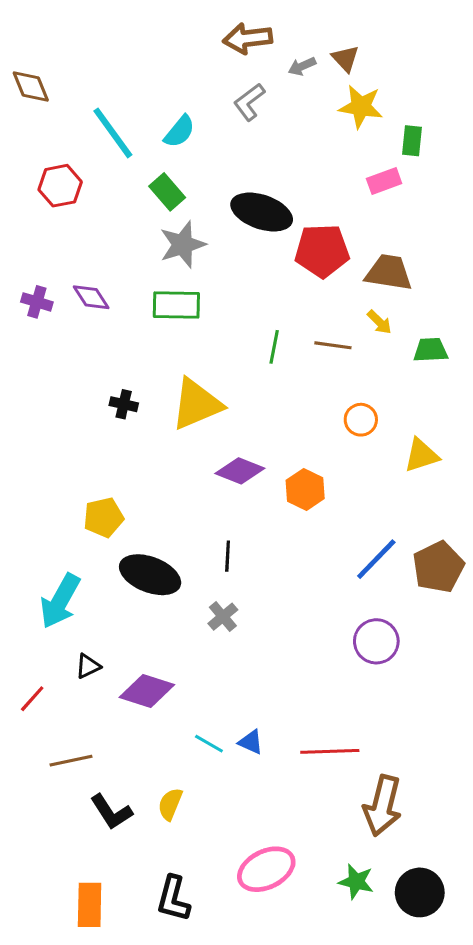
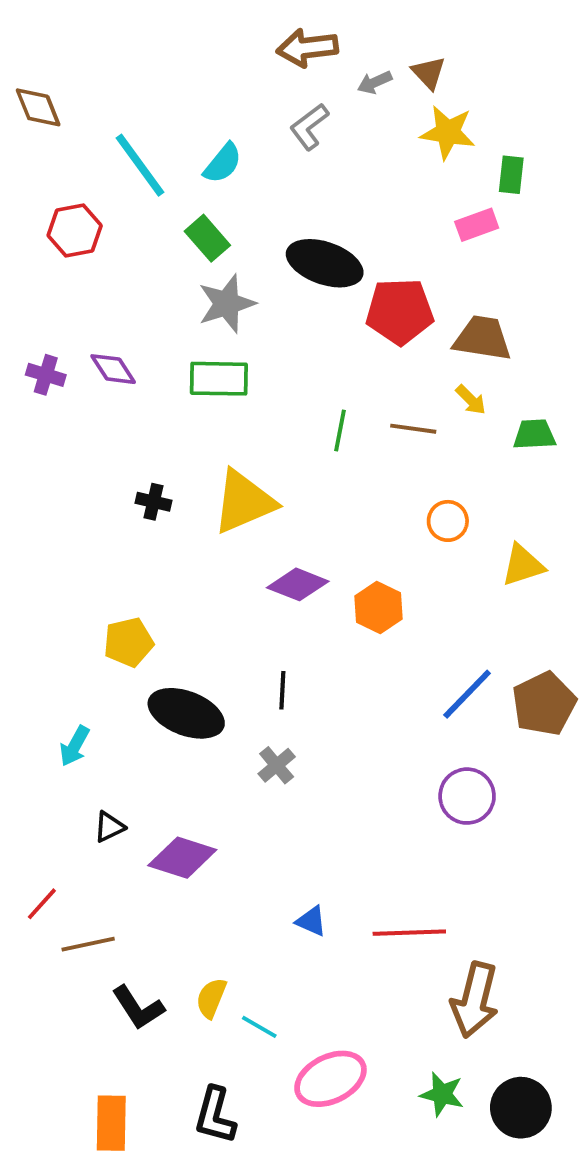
cyan arrow: (60, 601) -> (75, 746), size x0.6
red line: (32, 699) -> (42, 904), moved
cyan line: (209, 744) -> (259, 1027), moved

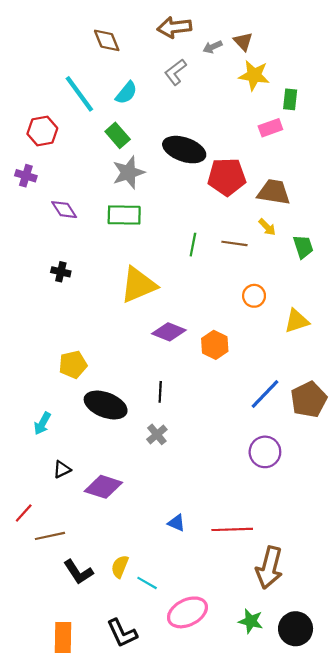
brown diamond: (38, 107) -> (107, 40), moved
purple cross: (46, 375) -> (26, 176), moved
green trapezoid: (534, 434) -> (303, 247), turned 75
black cross: (153, 502) -> (61, 272), moved
black L-shape: (215, 1115) -> (122, 633), turned -40

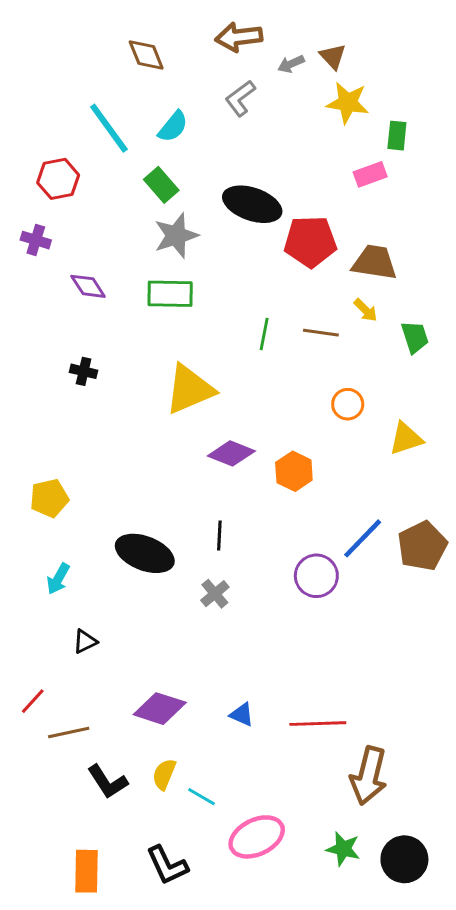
yellow pentagon: (73, 365) -> (49, 498), moved
purple circle: (265, 452) -> (316, 576), moved
purple diamond: (103, 487) -> (160, 709), moved

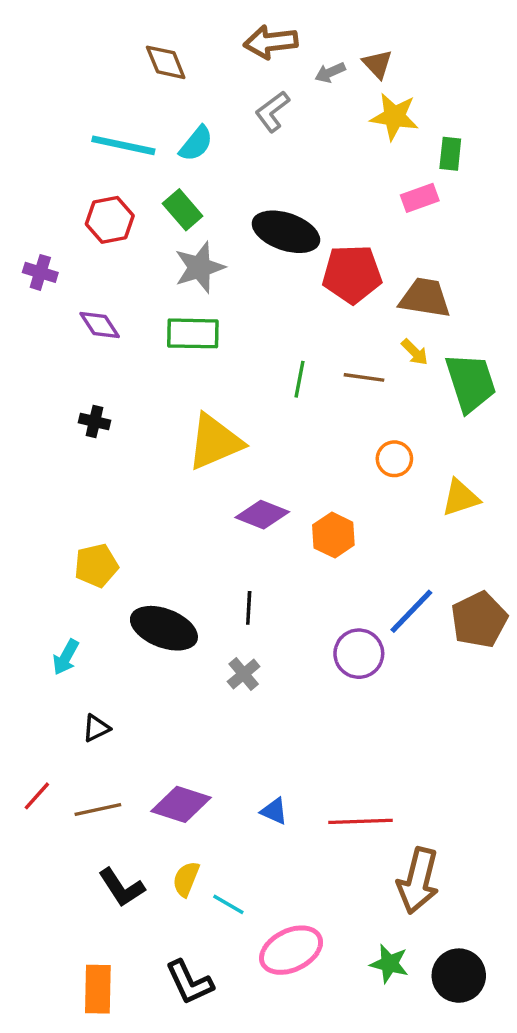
cyan line: (109, 128) -> (123, 145), turned -42
red hexagon: (58, 179) -> (110, 220), moved
green trapezoid: (415, 337) -> (471, 383), size x1.6
yellow pentagon: (49, 498) -> (96, 566), moved
brown line: (69, 732) -> (98, 810), moved

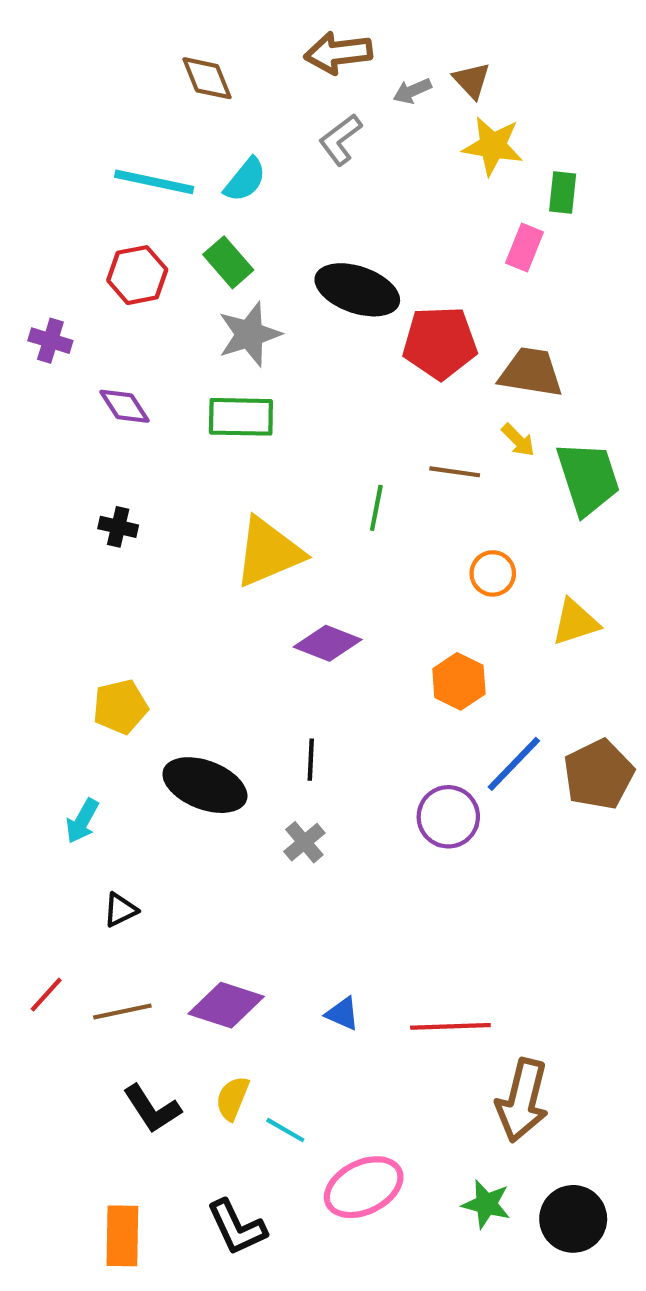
pink rectangle: (420, 198) -> (524, 248), turned -48
green line: (300, 379) -> (376, 508), moved
orange hexagon: (333, 535) -> (459, 681), moved

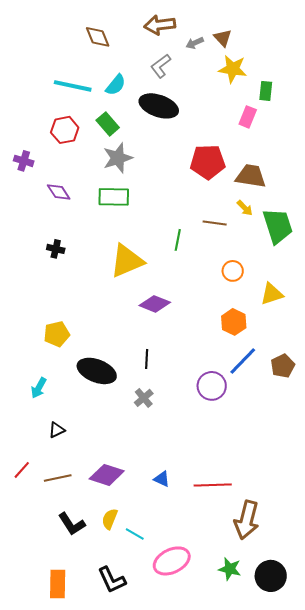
black ellipse: (357, 290) -> (159, 106), moved
orange hexagon: (459, 681) -> (234, 322), moved
brown pentagon: (599, 774) -> (283, 366), size x0.7

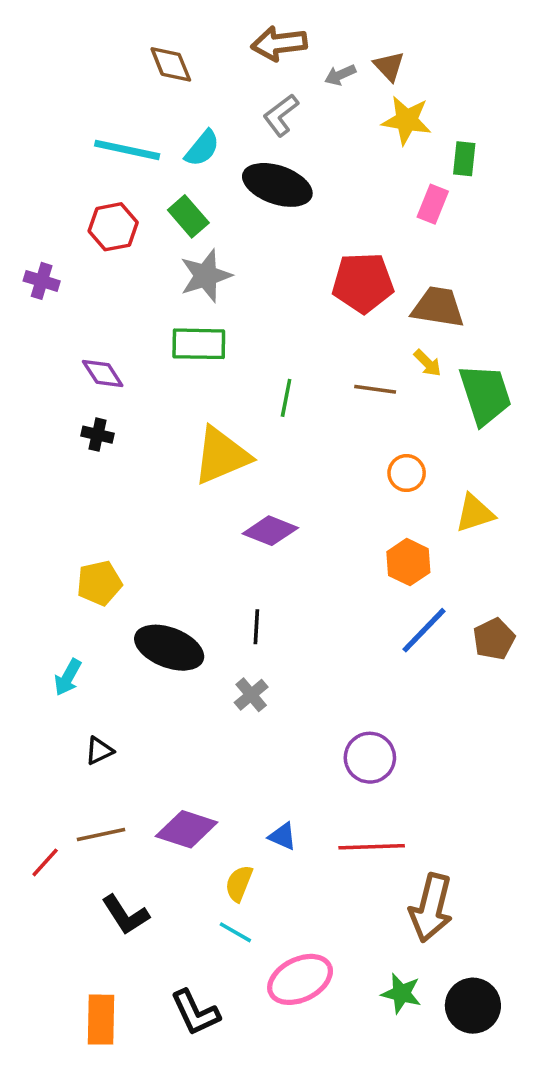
purple diamond: (59, 192) -> (103, 373), moved
green line: (178, 240) -> (286, 398), moved
purple circle: (212, 386) -> (370, 758), moved
red line: (22, 470) -> (45, 862), moved
yellow semicircle: (110, 519) -> (239, 883), moved

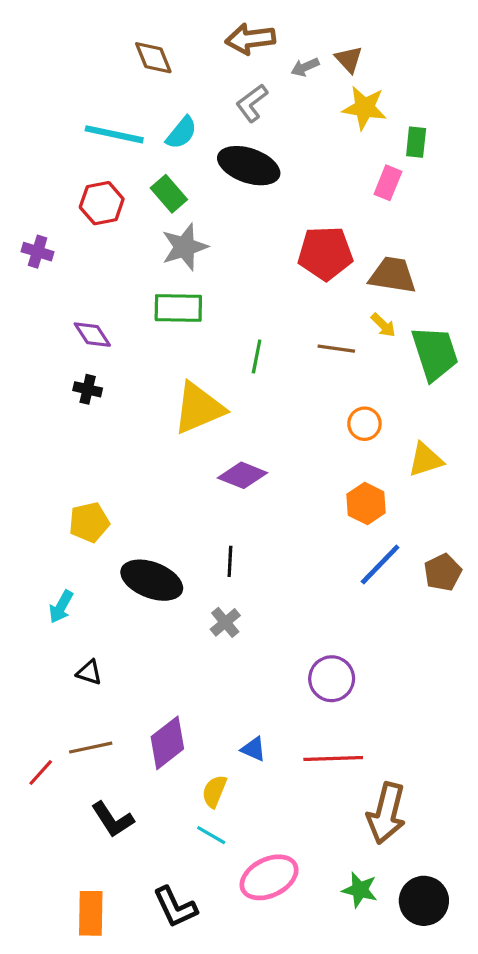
black triangle: (99, 751) -> (89, 672), turned 44
purple diamond: (187, 829) -> (167, 743), turned -56

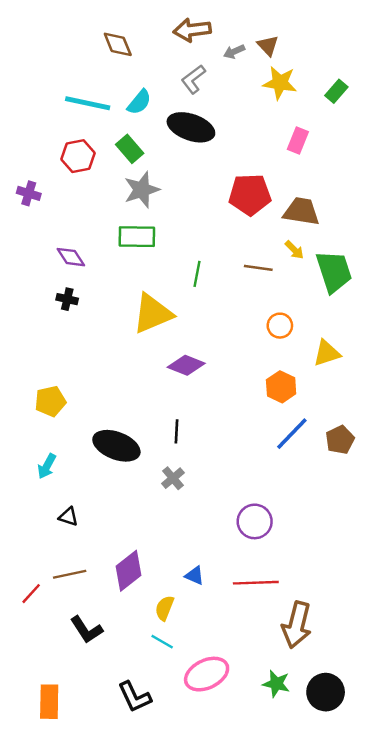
green rectangle: (416, 142) -> (336, 91), moved, turned 35
yellow pentagon: (89, 522) -> (50, 401), moved
orange rectangle: (91, 913) -> (49, 702), moved

